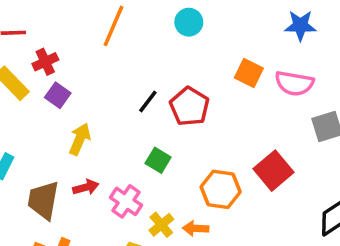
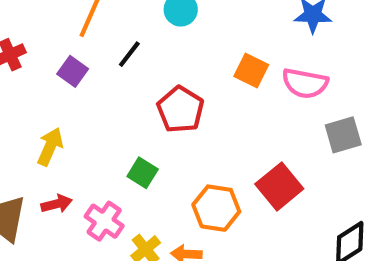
purple square: (58, 95) -> (73, 71), moved
black line: (148, 101) -> (129, 54), moved

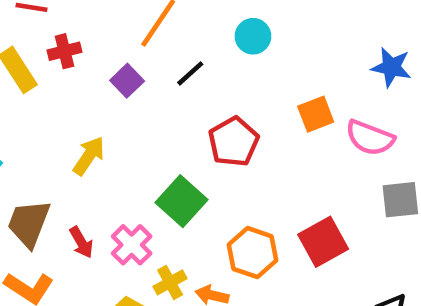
orange square: (251, 70) -> (316, 114), turned 32
green square: (143, 173) -> (181, 201), size x1.5
red arrow: (57, 204) -> (81, 242), moved, turned 64

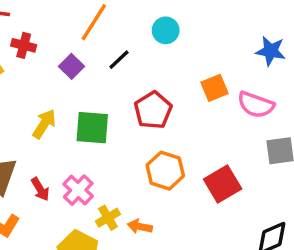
red cross: (64, 51) -> (24, 45), turned 30
green square: (181, 201) -> (92, 128), moved, turned -36
orange hexagon: (253, 253) -> (165, 171), moved

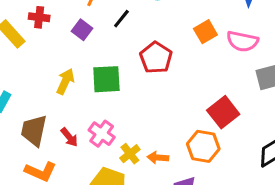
orange hexagon: (165, 171) -> (203, 146), moved

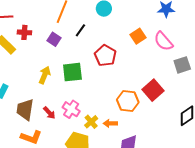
pink semicircle: (242, 41) -> (163, 41), turned 40
orange hexagon: (203, 146) -> (128, 101), moved

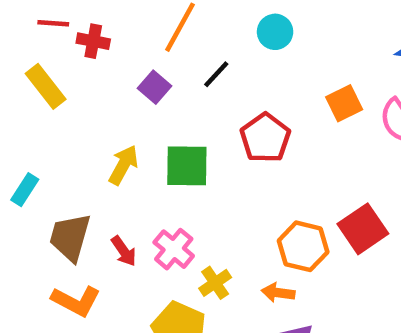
red cross: (24, 32) -> (93, 41), moved
orange arrow: (110, 123) -> (278, 293), moved

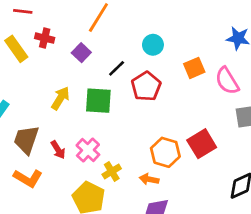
cyan circle: (275, 32) -> (153, 45), moved
red cross: (93, 41) -> (45, 38), moved
black line: (216, 74) -> (117, 68), moved

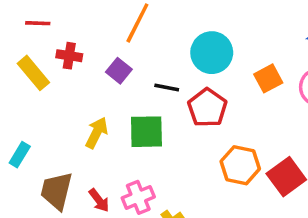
cyan circle: (153, 45) -> (212, 53), size x1.5
black line: (117, 68) -> (167, 88), turned 60
pink cross: (88, 150) -> (138, 197), turned 30
orange hexagon: (165, 152) -> (240, 165), moved

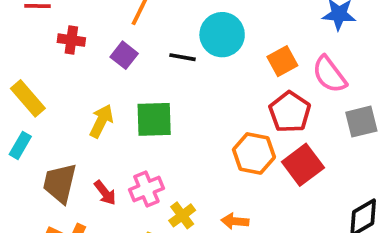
yellow rectangle: (33, 73) -> (28, 98), moved
black line: (167, 88) -> (182, 57), moved
red pentagon: (207, 108) -> (290, 112), moved

